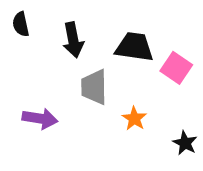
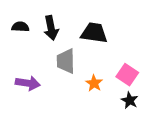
black semicircle: (21, 24) -> (20, 27), moved, turned 105
pink square: (176, 68) -> (127, 75), moved

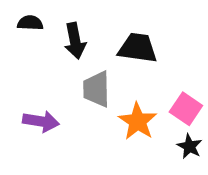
black semicircle: (20, 27) -> (30, 23), moved
orange star: (94, 83) -> (138, 121), size x1.5

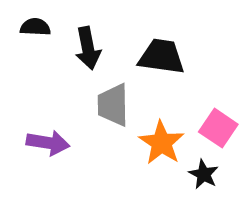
black star: (190, 146) -> (204, 174), moved

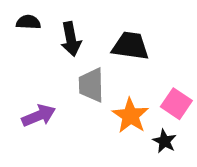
purple arrow: (48, 143) -> (39, 116), turned -32

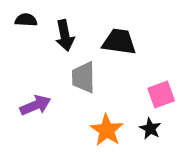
pink square: (176, 104) -> (161, 94), turned 36
orange star: (130, 116) -> (107, 130), moved

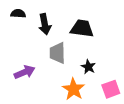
pink square: (161, 94) -> (111, 89), moved
black star: (150, 129) -> (88, 67), moved

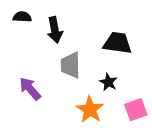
black trapezoid: (82, 28) -> (118, 43), moved
purple arrow: (24, 72) -> (30, 89), turned -108

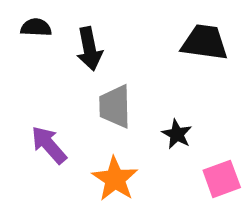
black trapezoid: (118, 43) -> (205, 42), moved
orange star: (90, 110) -> (115, 179), moved

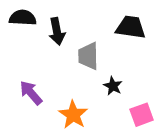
black semicircle: (36, 27) -> (23, 18), size x1.4
gray trapezoid: (115, 106) -> (88, 56), moved

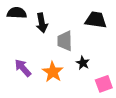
orange star: (73, 115) -> (53, 72), moved

